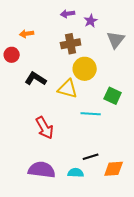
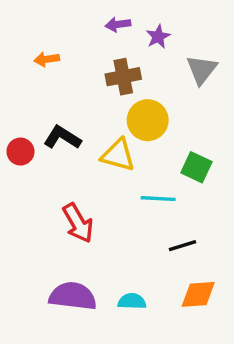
red circle: (12, 55) -> (20, 152), moved
black line: (91, 157) -> (182, 246), moved

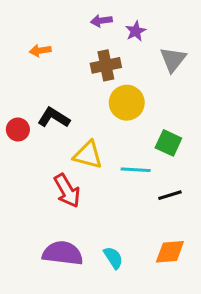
yellow triangle: (118, 155) -> (88, 155), moved
black line: (182, 246) -> (170, 195), moved
cyan semicircle: (132, 301) -> (113, 258), turned 55

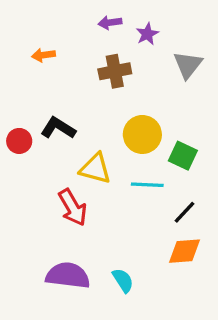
yellow circle: (127, 103) -> (142, 134), moved
black line: (170, 195) -> (185, 212), turned -30
orange diamond: (170, 252) -> (185, 251), moved

